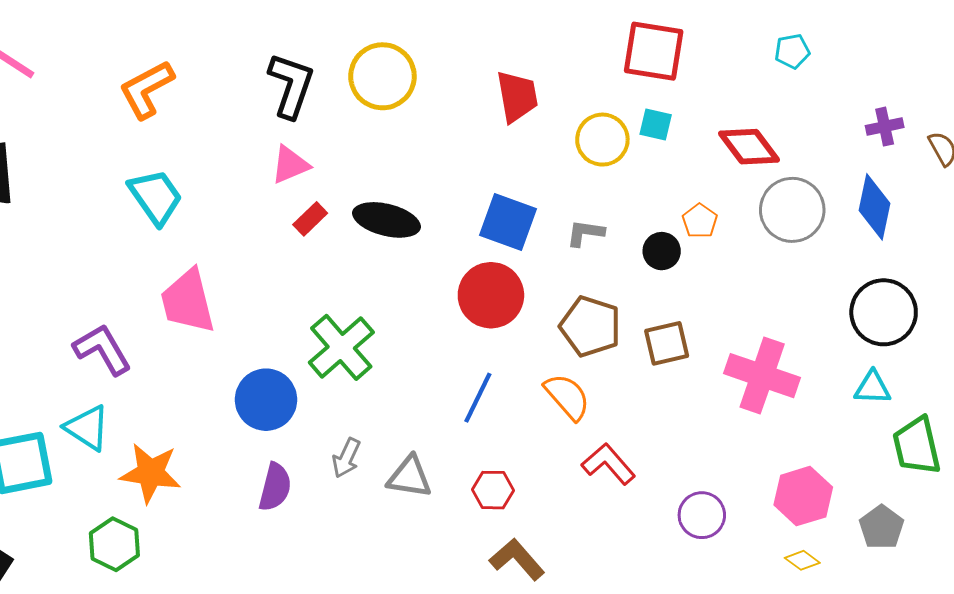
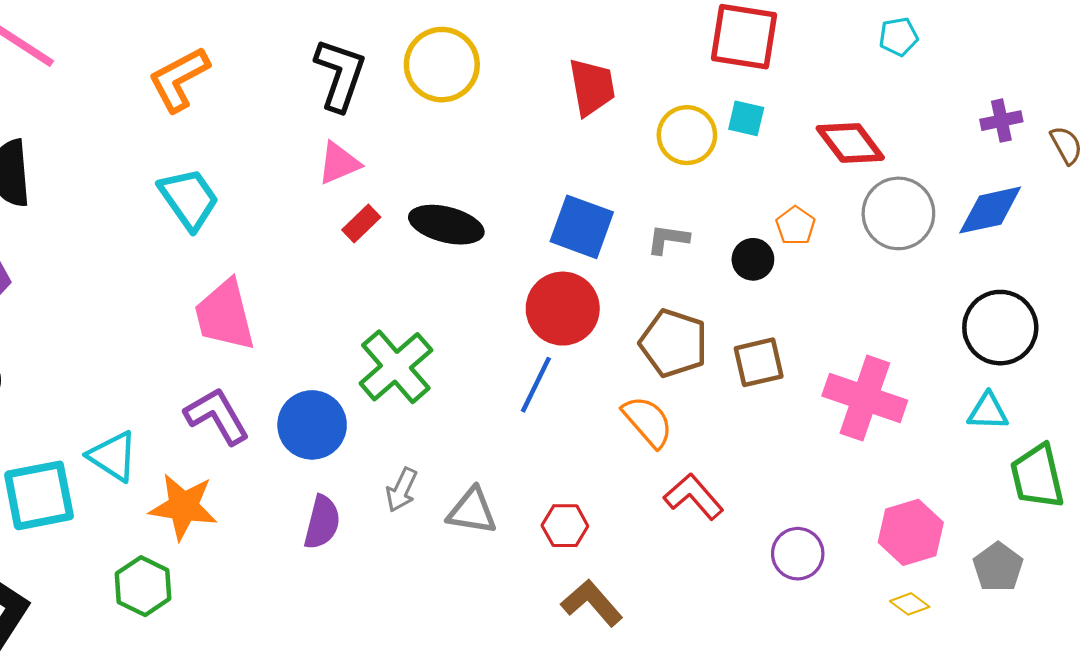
blue diamond: (875, 207) -> (990, 210), turned 66
purple L-shape: (102, 349) -> (217, 416), moved
blue line: (478, 398) -> (536, 385), moved

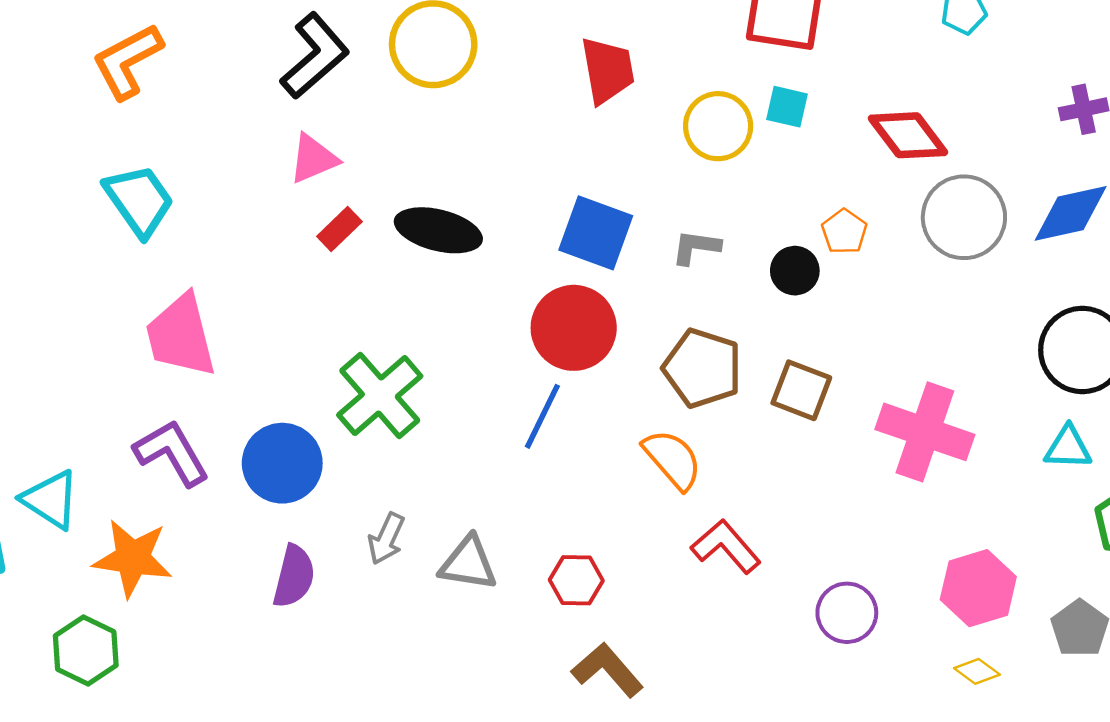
black L-shape: (340, 75) -> (315, 56), turned 30
brown square: (759, 362) -> (801, 390), turned 34

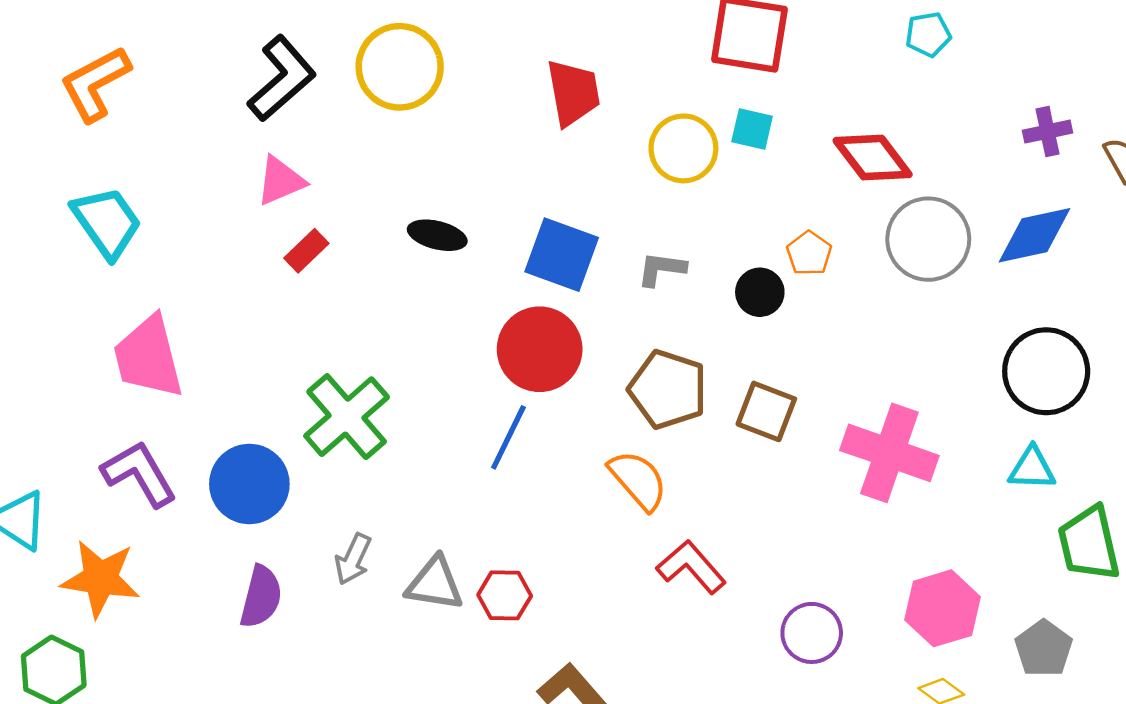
black ellipse: (438, 230) -> (437, 235), moved, size x0.7
red hexagon: (576, 580) -> (505, 595), moved

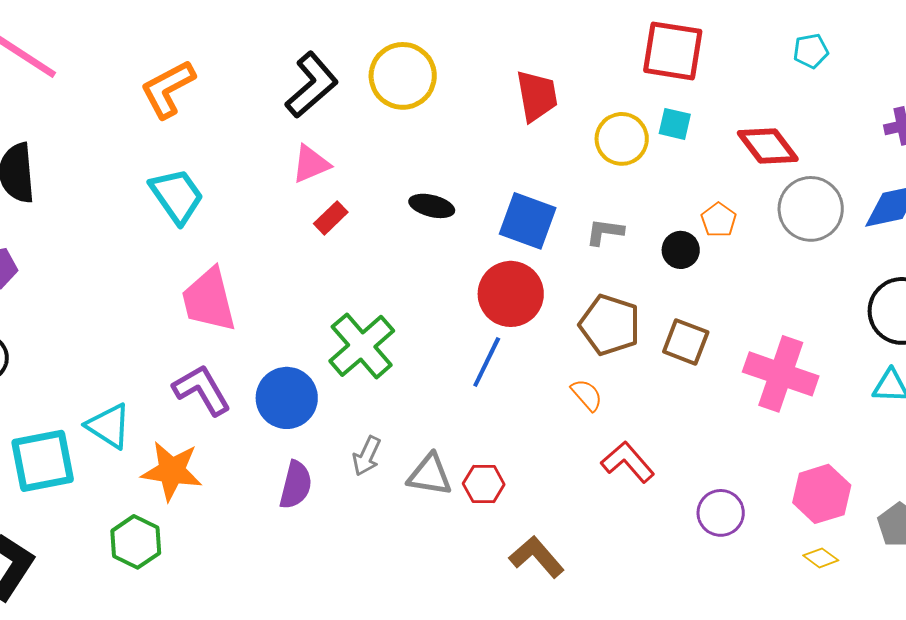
orange semicircle: (638, 480) -> (587, 395), size x0.7

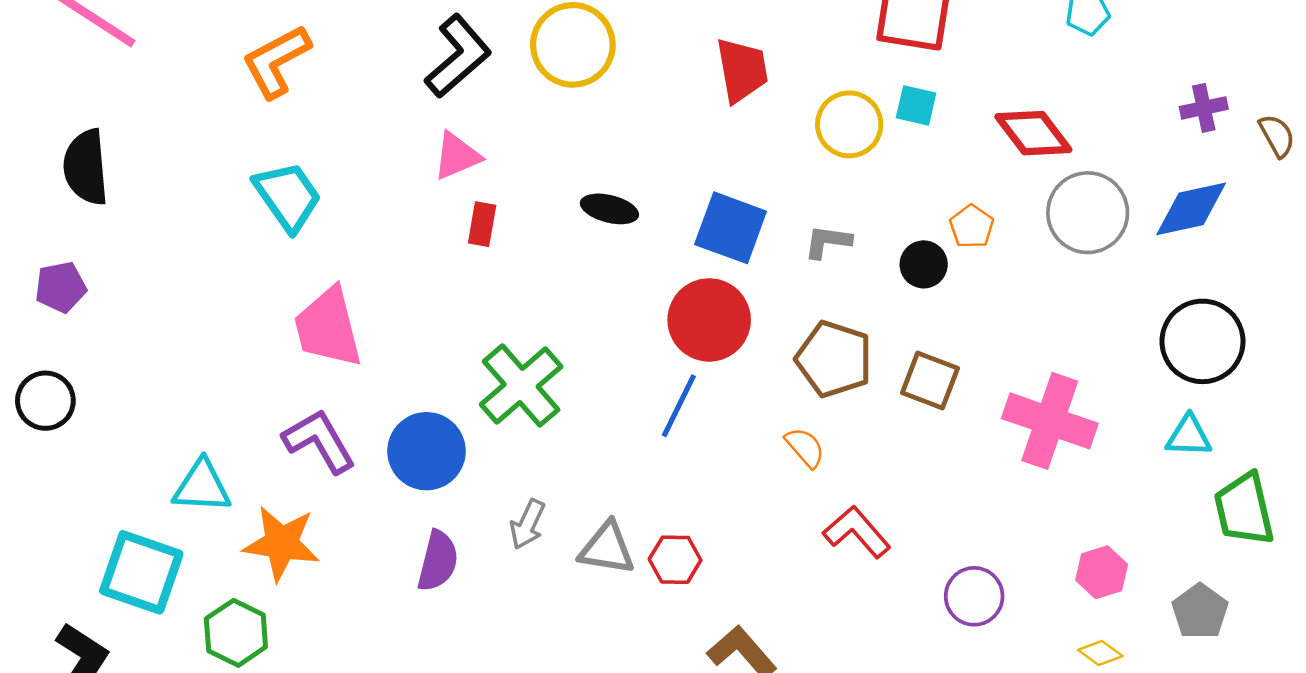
red rectangle: (331, 218) -> (482, 224), turned -36
cyan triangle: (109, 426) -> (202, 486), turned -30
cyan square: (43, 461) -> (141, 572), moved, turned 30
pink hexagon: (822, 494) -> (1102, 572), size x0.7

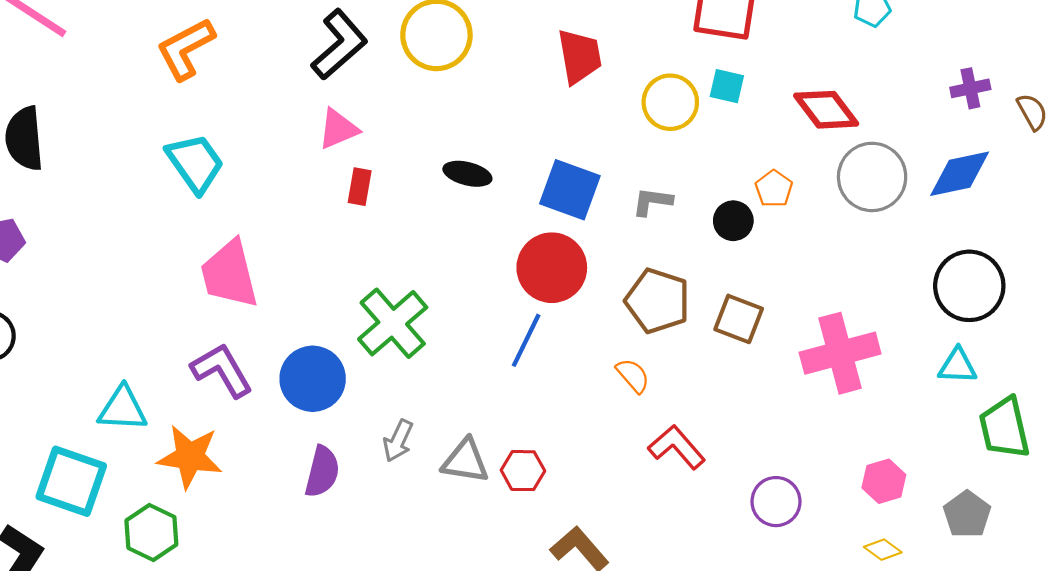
pink cross: (1050, 421) -> (840, 353), turned -34

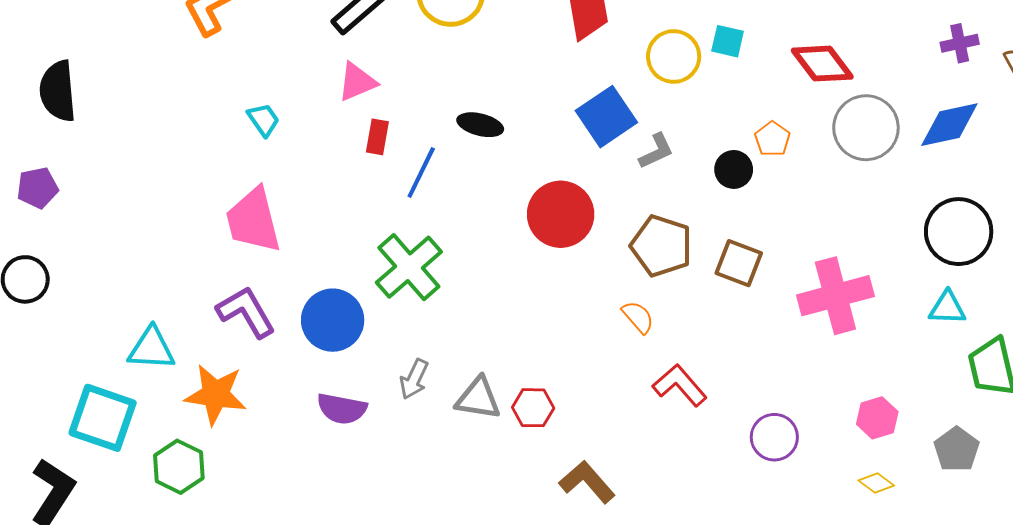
cyan trapezoid: (195, 163) -> (263, 120), moved, size x0.6
blue square: (570, 190) -> (606, 117), moved, turned 36
gray L-shape: (652, 202) -> (656, 151), turned 147
blue line: (526, 340) -> (421, 173), moved
purple semicircle: (322, 472) -> (342, 409), turned 87

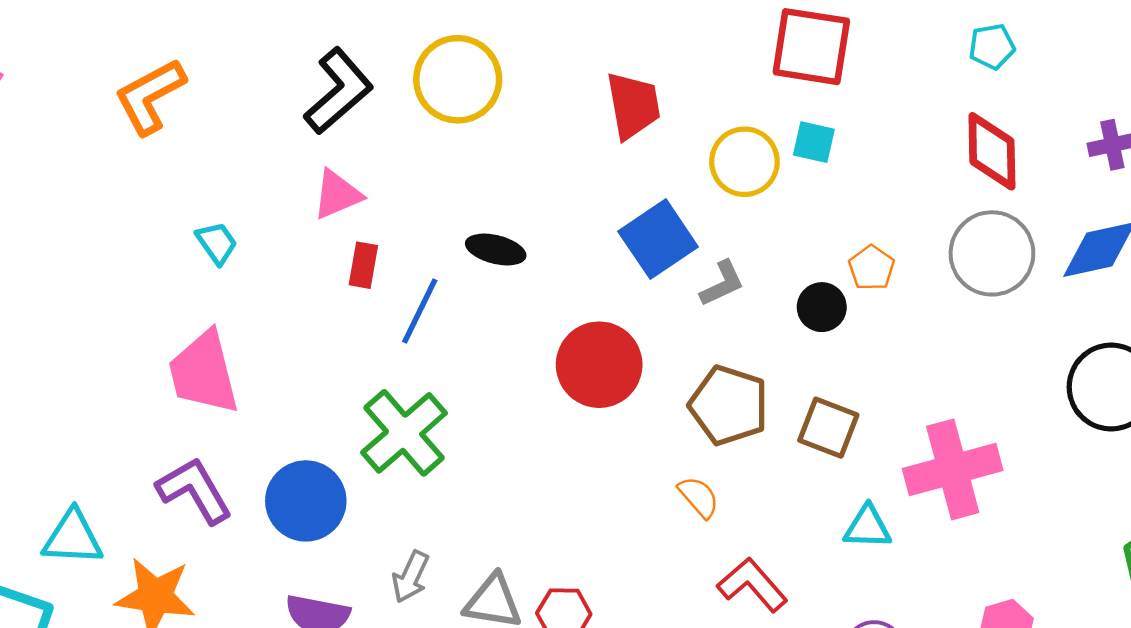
red diamond: (822, 64) -> (992, 151), moved, turned 36
cyan triangle: (947, 308) -> (868, 527), moved

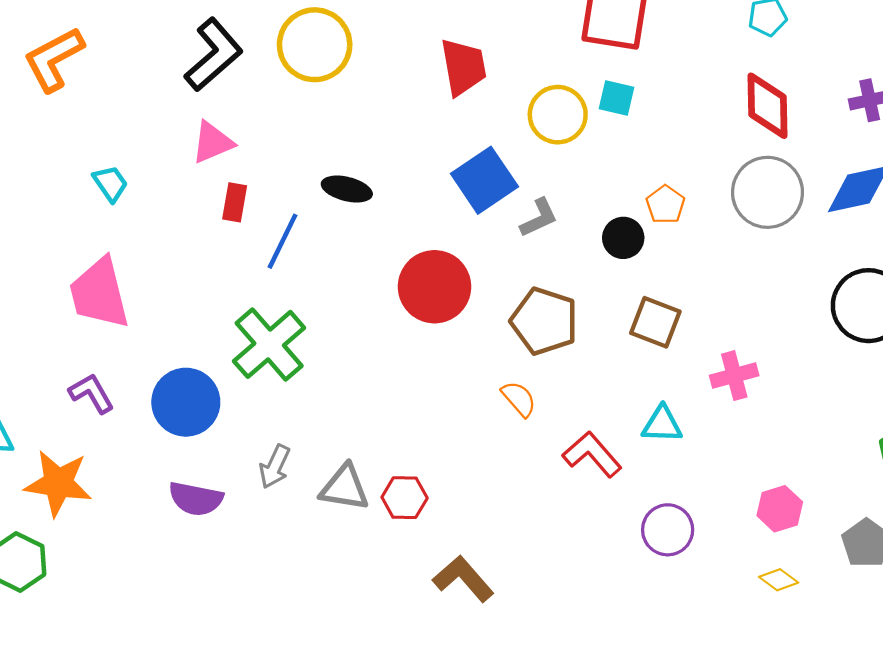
brown square: (828, 428) -> (655, 322), moved
pink cross: (953, 469) -> (734, 376), size x0.6
purple L-shape: (194, 490) -> (91, 393), size x0.7
red L-shape: (752, 585) -> (592, 454), moved

